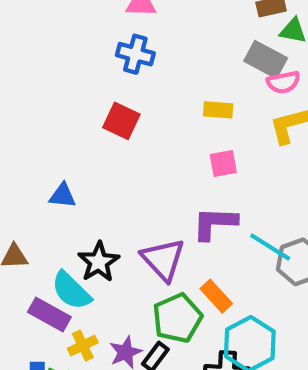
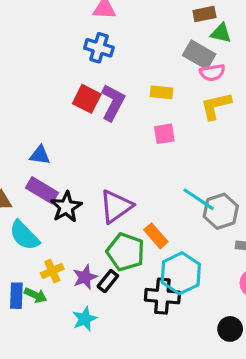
purple L-shape: (215, 223) -> (113, 102), moved, turned 114
purple triangle: (163, 259) -> (116, 206), turned 36
cyan semicircle: (71, 291) -> (24, 235), moved
purple rectangle: (49, 315) -> (42, 190), moved
green pentagon: (177, 318) -> (126, 252), turned -30

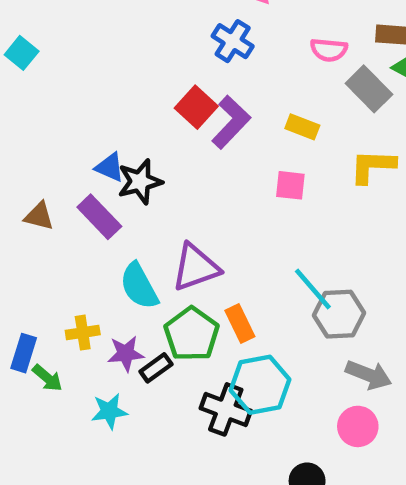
pink semicircle: (212, 73) -> (329, 50), moved
black star: (66, 207) -> (140, 182), moved
cyan semicircle: (24, 235) -> (139, 286), moved
green arrow: (36, 295) -> (47, 378), moved

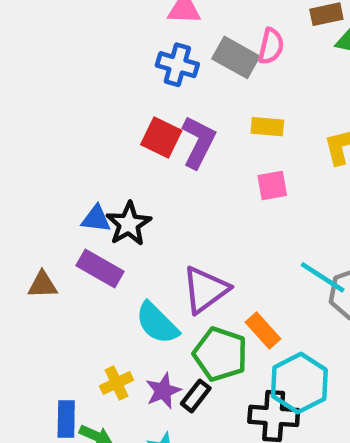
pink semicircle: (329, 50) -> (271, 46), turned -66
gray rectangle: (369, 89) -> (236, 57), moved

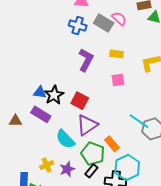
pink semicircle: (271, 46) -> (119, 19), turned -63
red square: (161, 138) -> (80, 101), moved
black rectangle: (196, 396) -> (91, 171), moved

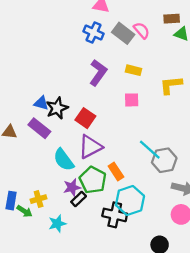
yellow cross: (47, 165) -> (39, 199), moved
purple star: (67, 169) -> (72, 187), moved
black rectangle: (91, 171) -> (79, 199), moved

